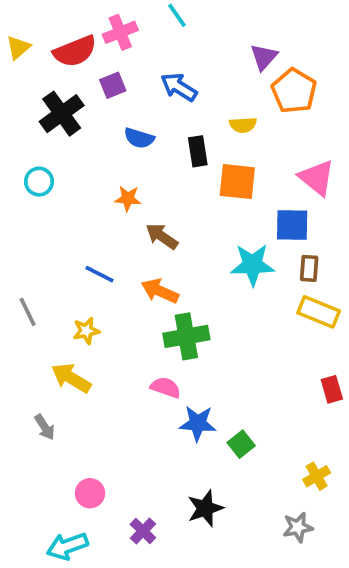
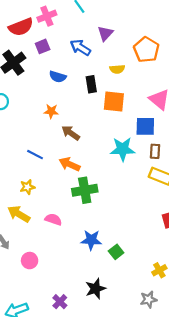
purple triangle: (264, 57) -> (105, 33), moved
pink semicircle: (166, 387) -> (53, 219), moved
pink circle: (90, 493) -> (30, 261), moved

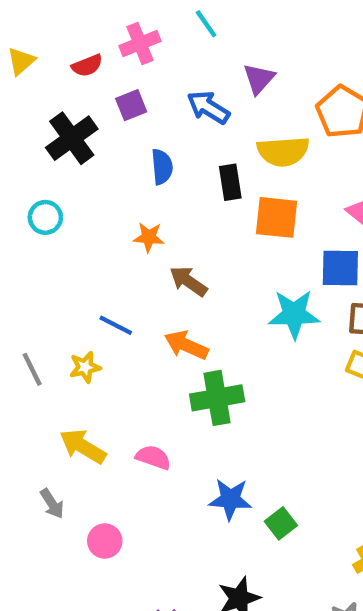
red semicircle: (21, 27) -> (87, 66), size x0.6
yellow semicircle: (117, 69) -> (283, 151), size x1.6
blue semicircle: (58, 77) -> (162, 167), turned -112
yellow star: (27, 187) -> (85, 367), moved

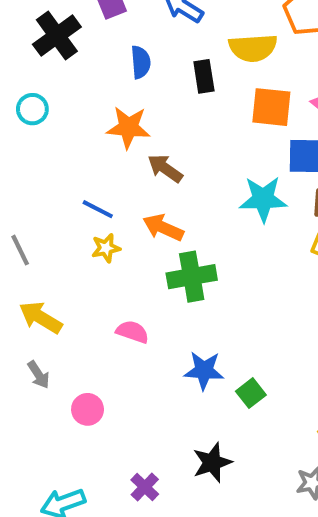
orange square: (276, 217) -> (271, 107), moved
orange star: (149, 237) -> (128, 127), size x1.5
yellow star: (85, 367) -> (106, 248), moved
yellow arrow: (83, 446) -> (41, 317), moved

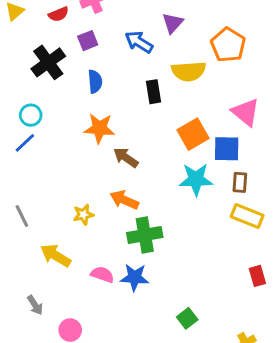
blue semicircle: (141, 62) -> (95, 81), moved
orange square: (271, 107) -> (193, 134), moved, turned -36
blue line: (98, 209) -> (25, 143), moved, turned -70
yellow arrow: (41, 317) -> (56, 255), moved
blue star: (204, 371) -> (135, 277), moved

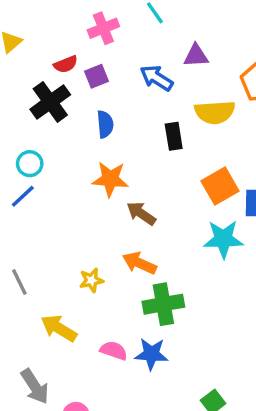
red semicircle: (58, 14) -> (66, 64), moved
purple triangle: (173, 23) -> (196, 56), turned 45
gray arrow: (35, 305) -> (35, 386), size x1.5

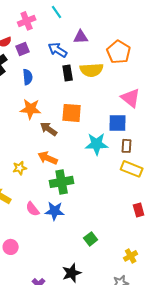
black rectangle: (174, 136) -> (68, 73), moved
orange square: (220, 186) -> (72, 113), moved, turned 35
pink semicircle: (114, 350) -> (33, 209), turned -147

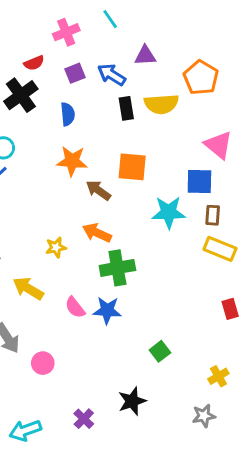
purple square: (23, 49) -> (75, 73), moved

